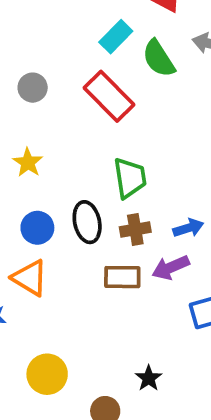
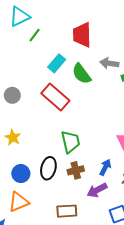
black ellipse: (87, 222) -> (48, 168), turned 30
blue arrow: (188, 228) -> (105, 167), turned -42
brown rectangle: (122, 277) -> (67, 211), moved
orange triangle: (30, 278) -> (19, 202), turned -50

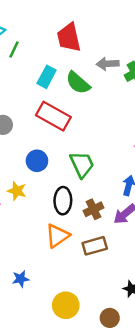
yellow star: (13, 137) -> (17, 191), moved
brown cross: (76, 170) -> (93, 209), moved
blue circle: (21, 174) -> (37, 161), moved
orange triangle: (19, 202) -> (58, 236), moved

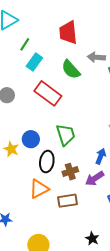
green line: (14, 50) -> (25, 44), moved
cyan rectangle: (47, 77) -> (34, 62), moved
blue circle: (37, 161) -> (31, 139), moved

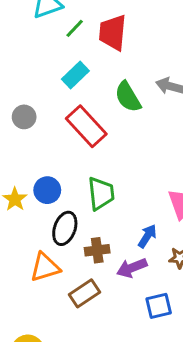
red trapezoid: (68, 32) -> (113, 33), moved
green line: (25, 44) -> (75, 28), moved
brown rectangle: (68, 201) -> (85, 293), turned -36

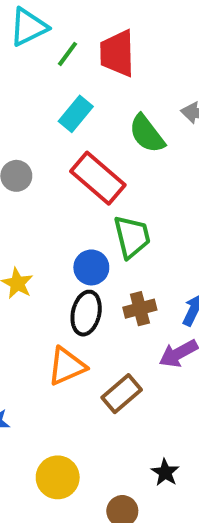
blue circle: (47, 190) -> (91, 267), moved
green trapezoid: (101, 194) -> (132, 237), moved
brown cross: (97, 250) -> (140, 309), moved

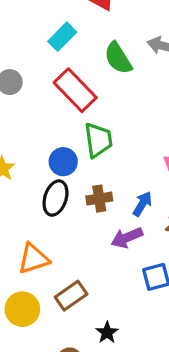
orange triangle: (67, 366) -> (33, 259), moved
brown rectangle: (122, 394) -> (71, 296), moved
yellow circle: (58, 477) -> (22, 309), moved

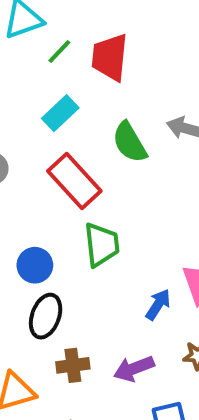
blue circle: (63, 162) -> (35, 265), moved
brown cross: (99, 199) -> (73, 365), moved
blue arrow: (142, 204) -> (158, 305), moved

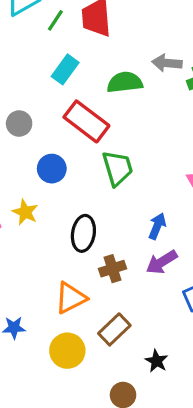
green semicircle: (130, 142) -> (125, 82), turned 124
blue circle: (35, 265) -> (52, 169), moved
blue arrow: (158, 305) -> (157, 226), moved

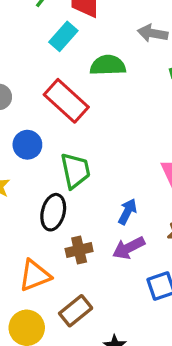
gray arrow: (167, 63) -> (153, 33), moved
cyan rectangle: (65, 69) -> (63, 36), moved
green trapezoid: (118, 168) -> (75, 171), moved

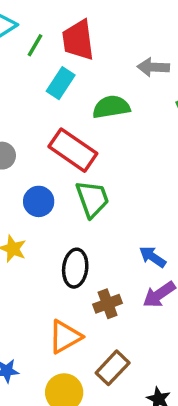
green trapezoid: (75, 171) -> (92, 199), moved
blue arrow: (127, 212) -> (153, 257), turned -75

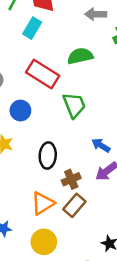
green semicircle: (111, 107) -> (80, 56), moved
green trapezoid: (92, 199) -> (74, 105), moved
brown rectangle: (113, 368) -> (74, 205), moved

